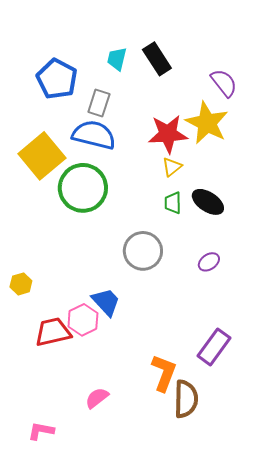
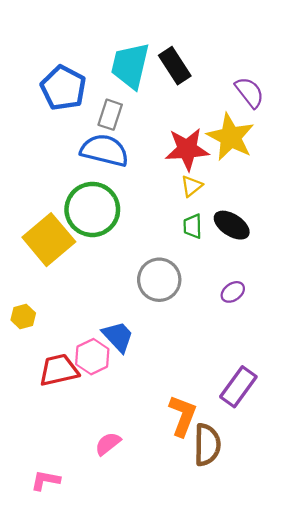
cyan trapezoid: (117, 59) -> (130, 66), size x1.8
yellow square: (42, 156) -> (49, 240), moved

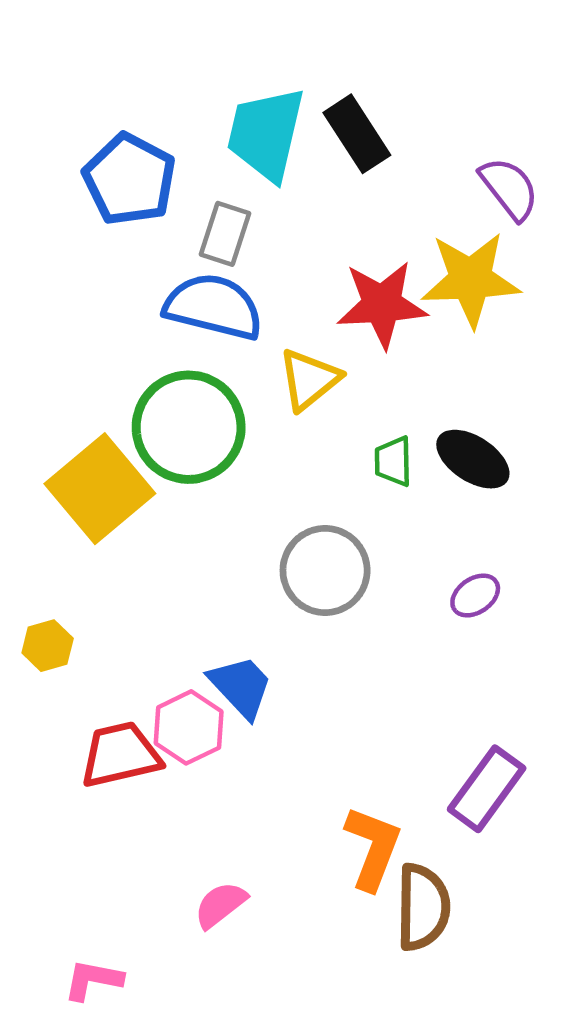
yellow star: (231, 137) -> (471, 279), turned -30
yellow triangle: (192, 186) -> (309, 379), moved, size x1.4

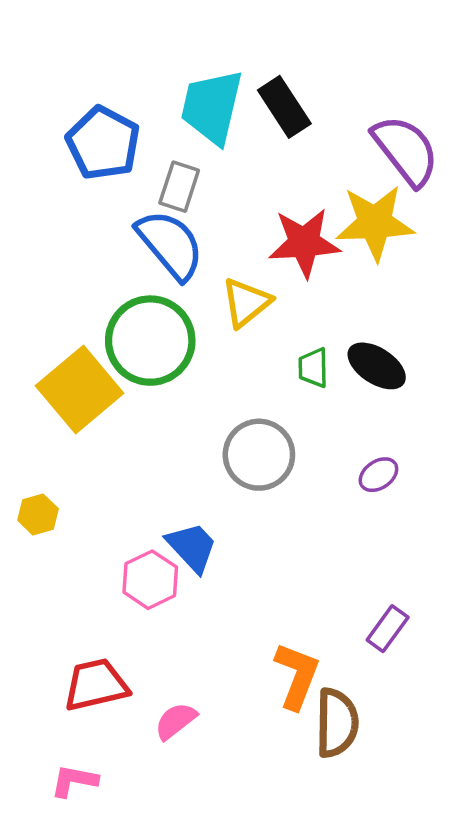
purple semicircle: (509, 188) -> (406, 150), size x1.4
blue semicircle: (214, 307) -> (170, 245), turned 36
red trapezoid: (120, 755) -> (96, 685), moved
purple rectangle: (487, 789) -> (388, 629), size x0.7

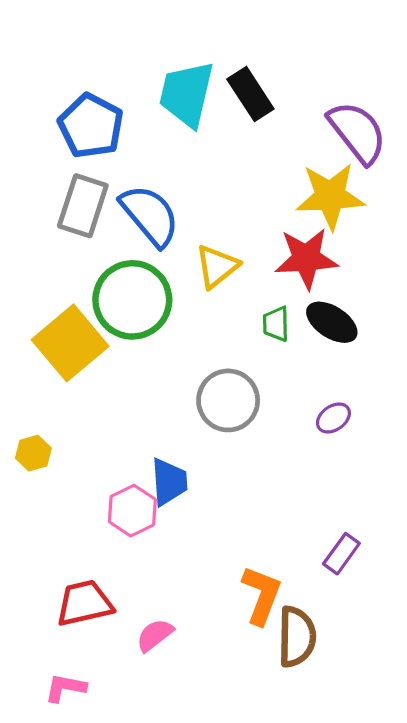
gray rectangle: (179, 187) -> (83, 206), moved, size x1.4
red star: (304, 243) -> (306, 258), moved
blue trapezoid: (192, 547) -> (169, 482), turned 39

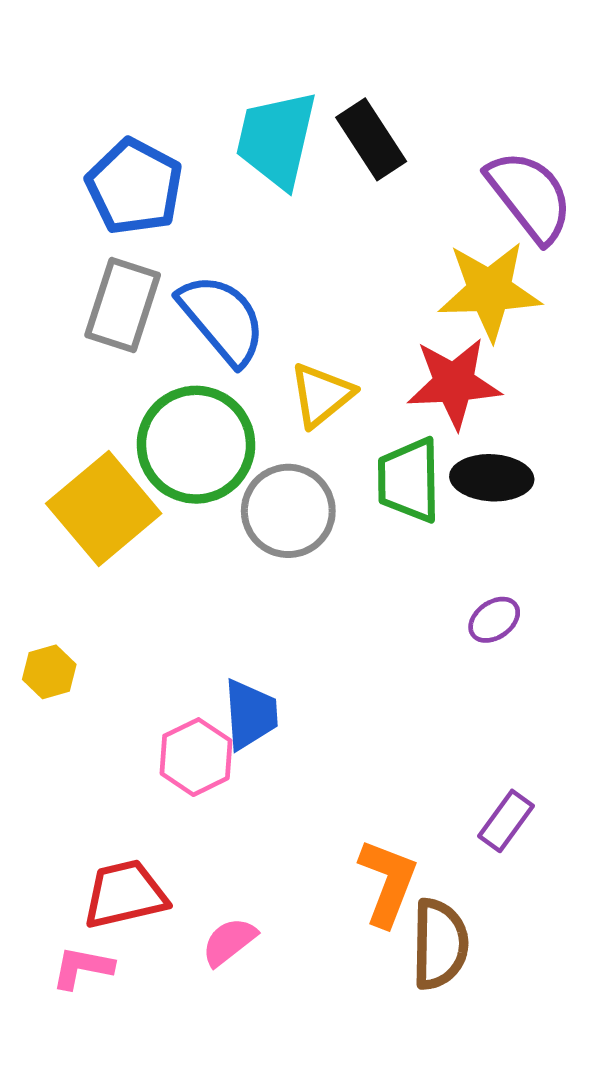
black ellipse: (332, 322) -> (492, 478), turned -30
green trapezoid: (276, 324) -> (409, 480), size x1.6
gray circle: (228, 400) -> (288, 511), moved
pink L-shape: (65, 688) -> (82, 968), moved

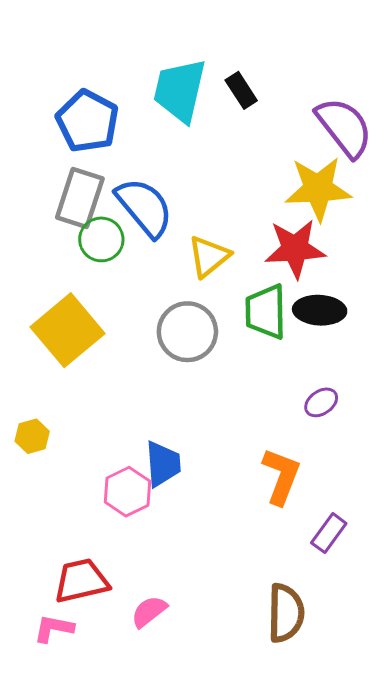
black rectangle: (371, 139) -> (241, 90), size x0.7
green circle: (196, 445) -> (101, 239), moved, size x0.6
orange L-shape: (388, 882) -> (281, 476), moved

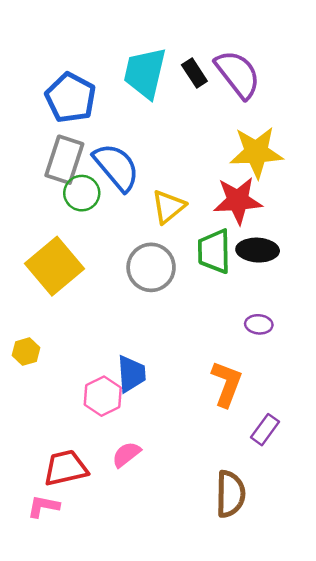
purple semicircle: (344, 127) -> (238, 74), moved
purple ellipse: (321, 402) -> (259, 324), turned 40
pink semicircle: (149, 611) -> (126, 454), moved

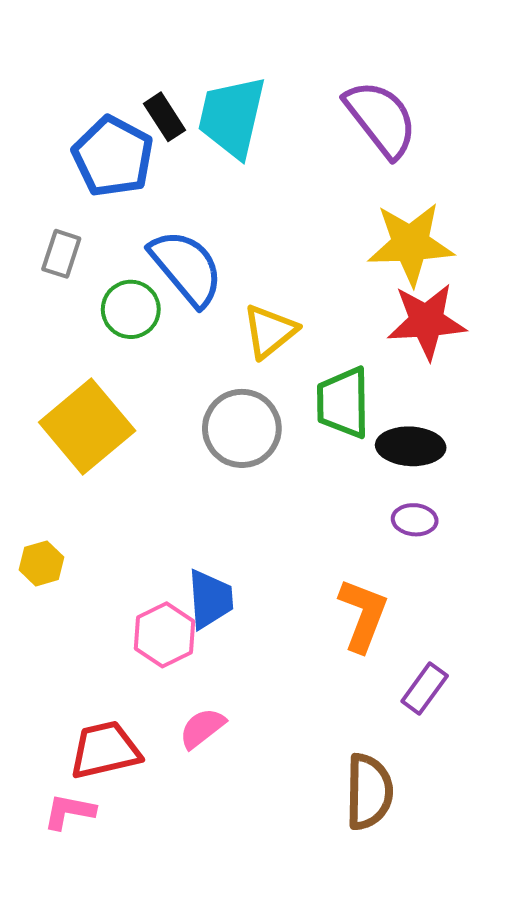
black rectangle: (194, 73) -> (164, 117), moved
gray rectangle: (64, 160) -> (61, 254), moved, size x0.6
red star: (238, 201) -> (427, 321), moved
black ellipse: (258, 250) -> (411, 446), moved

